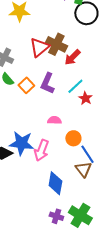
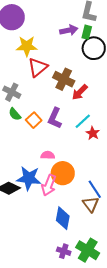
red triangle: (39, 47) -> (38, 67), moved
pink semicircle: (54, 120) -> (48, 155), moved
orange circle: (73, 138) -> (63, 173), moved, size x1.5

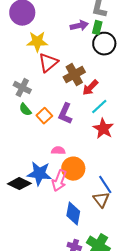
brown cross: (64, 79) -> (74, 75), turned 35
cyan line: (83, 121) -> (99, 107), moved
red star: (93, 133) -> (103, 129), size x1.5

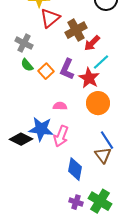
red star: (103, 129) -> (89, 78), moved
orange circle: (73, 169) -> (98, 103), moved

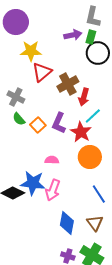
red arrow: (92, 43) -> (84, 97), turned -30
brown triangle: (103, 155) -> (95, 223), moved

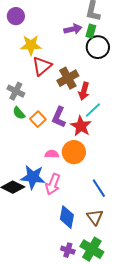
purple circle: (16, 22) -> (16, 16), size x0.7
orange circle: (90, 157) -> (74, 152), moved

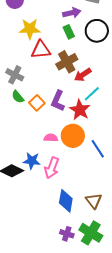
green rectangle: (91, 31) -> (69, 32), moved, turned -40
red triangle: (42, 66) -> (41, 50), turned 35
red arrow: (84, 91) -> (83, 75), turned 42
blue star: (33, 177) -> (32, 161), size x0.7
blue line: (99, 188) -> (98, 149), moved

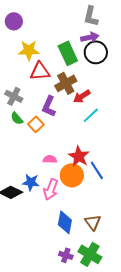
purple arrow: (72, 13) -> (90, 37), moved
green rectangle: (69, 32) -> (68, 53), size x1.6
purple L-shape: (58, 101) -> (49, 106), moved
red star: (80, 110) -> (79, 156), moved
orange circle: (73, 136) -> (72, 175), moved

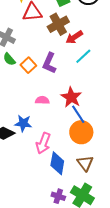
purple L-shape: (49, 106) -> (49, 63), moved
blue line: (97, 170) -> (78, 114), moved
orange circle: (72, 175) -> (81, 132), moved
pink arrow: (51, 189) -> (43, 143), moved

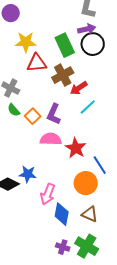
pink semicircle: (42, 100) -> (51, 139), moved, size x1.5
blue line: (78, 114) -> (100, 165), moved
brown triangle: (85, 163) -> (90, 214), turned -30

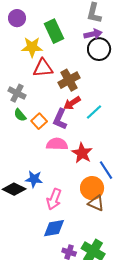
green rectangle: (65, 45) -> (54, 31), moved
red arrow: (79, 88) -> (72, 103), moved
blue diamond: (62, 214) -> (54, 228), moved, turned 70
brown triangle: (90, 214) -> (96, 203), moved

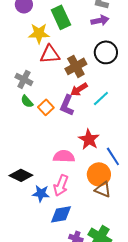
black circle: (99, 49) -> (106, 52), moved
pink semicircle: (57, 144) -> (64, 156), moved
blue star: (34, 179) -> (41, 193), moved

